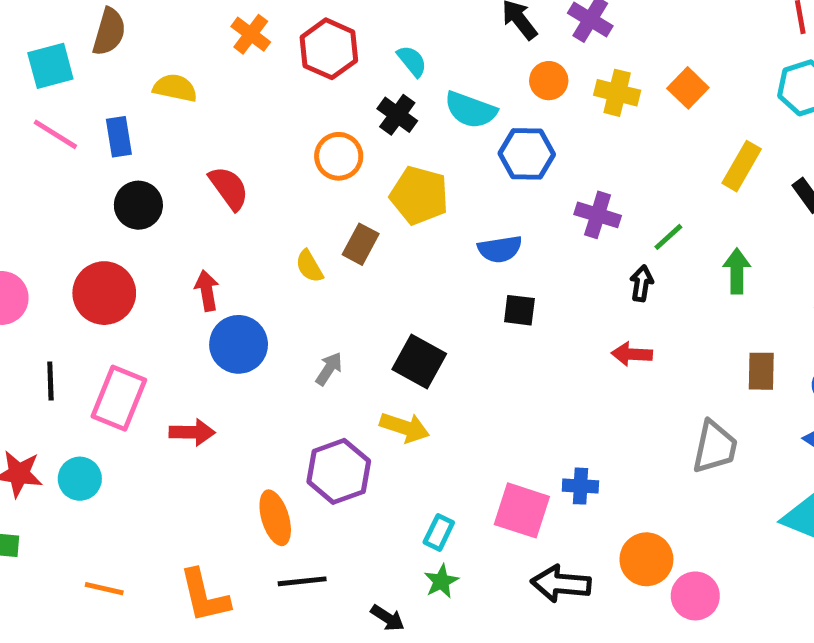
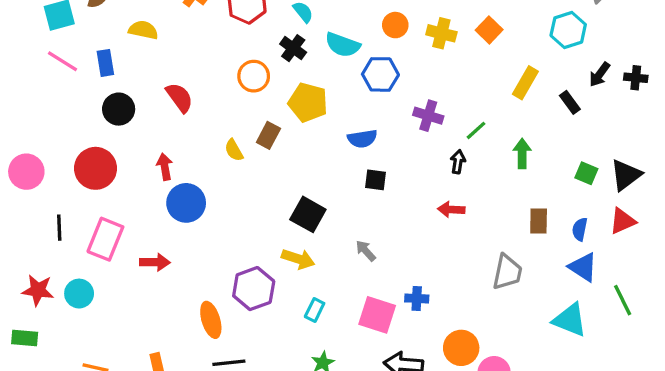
gray arrow: (329, 369) -> (366, 251), moved, turned -75
cyan rectangle: (439, 532) -> (315, 310), moved

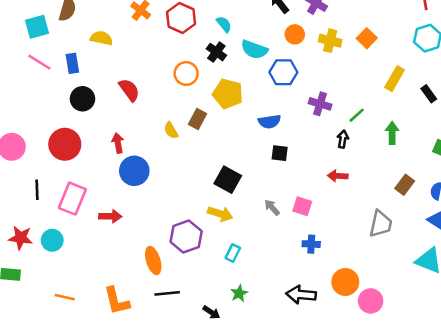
brown rectangle: (539, 221) -> (405, 185), turned 36
pink square: (377, 315) -> (302, 206), moved, size x0.7

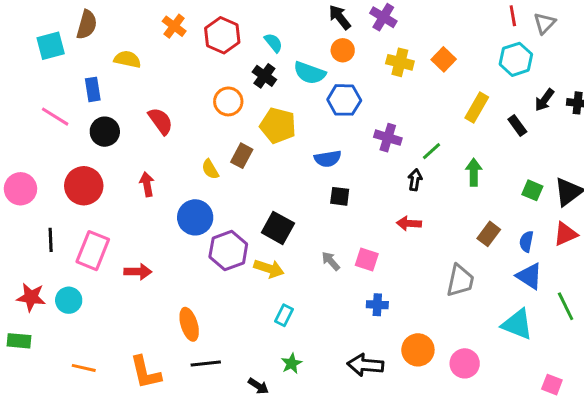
orange circle: (295, 34) -> (343, 50), moved
pink line: (40, 62) -> (55, 117), moved
blue circle: (134, 171) -> (195, 217), moved
purple hexagon: (186, 237) -> (228, 251), moved
pink circle: (371, 301) -> (465, 363), moved

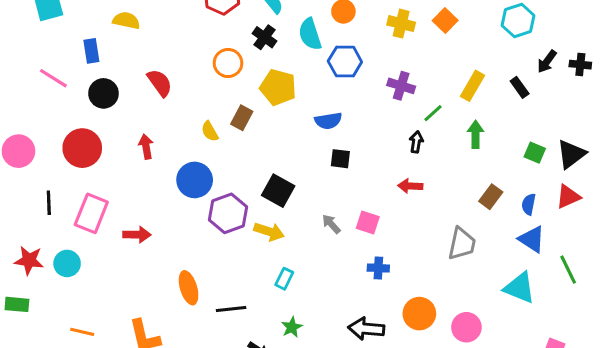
cyan semicircle: (310, 73) -> (310, 34), turned 52
yellow rectangle: (477, 107) -> (472, 86), moved
purple cross: (388, 138) -> (401, 86), moved
black line: (206, 363) -> (231, 309), moved

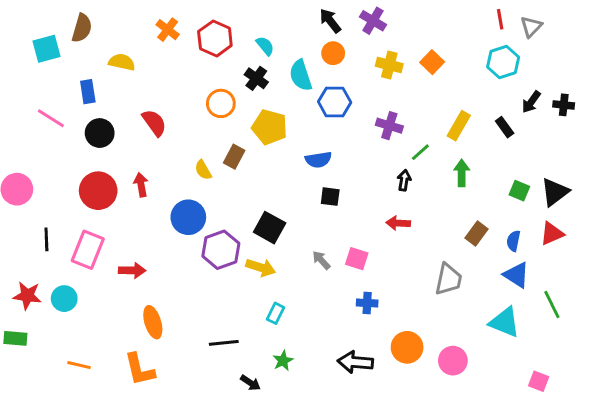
red circle: (82, 148) -> (98, 191), moved
orange ellipse: (189, 288) -> (153, 322), moved

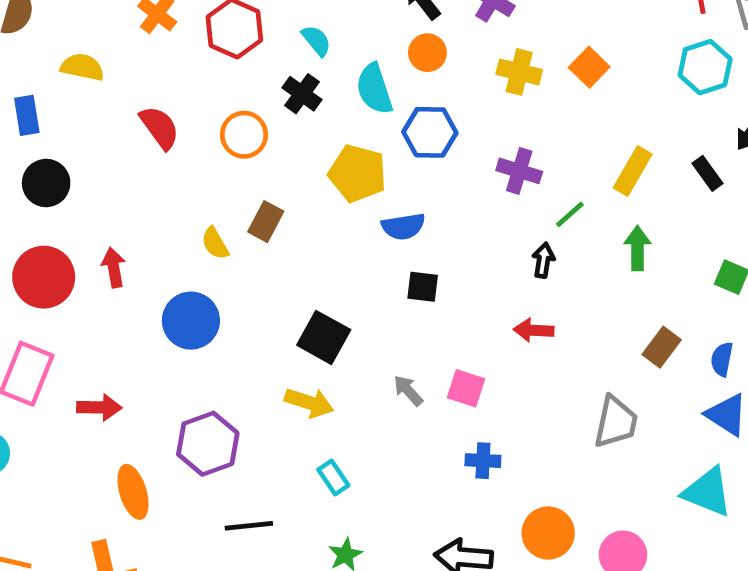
red semicircle: (154, 123) -> (160, 127), moved
yellow pentagon: (270, 127) -> (357, 173), moved
purple hexagon: (221, 250) -> (208, 444), moved
cyan rectangle: (276, 313) -> (333, 477), turned -60

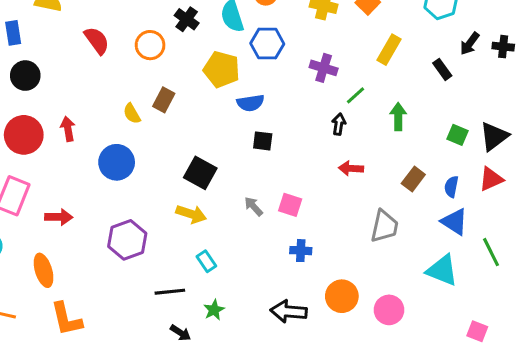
yellow rectangle: (633, 171) -> (389, 50), moved
red arrow: (534, 330) -> (351, 168), moved
orange ellipse: (133, 492) -> (44, 270), moved
black line: (249, 526) -> (170, 292), moved

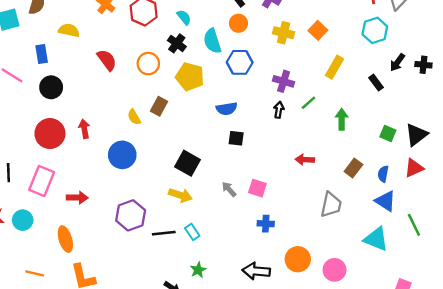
yellow pentagon: (222, 69) -> (190, 77), moved
black arrow: (339, 124) -> (279, 110), moved
black line: (170, 292) -> (164, 233), moved

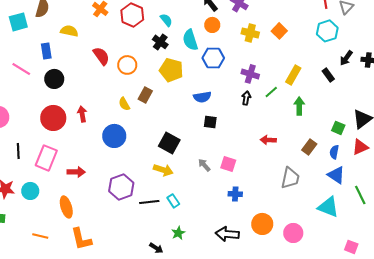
orange circle: (148, 64) -> (127, 65), moved
yellow rectangle: (335, 67) -> (293, 75), moved
green square: (388, 134) -> (338, 128), moved

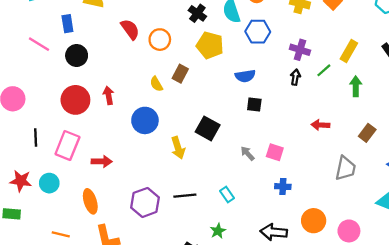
yellow arrow: (163, 170) -> (178, 148), moved, turned 54
purple hexagon: (121, 187) -> (145, 202), moved
cyan rectangle: (173, 201) -> (227, 194), moved

